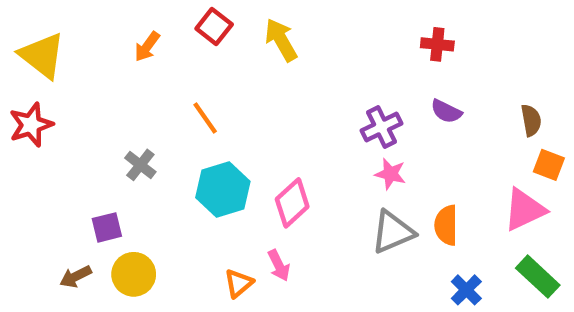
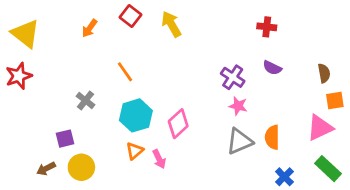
purple cross: (381, 127) -> (233, 77), turned -30
orange square: (549, 165) -> (335, 100), turned -30
pink arrow: (279, 265) -> (159, 159), moved
orange triangle: (239, 283) -> (135, 151), moved

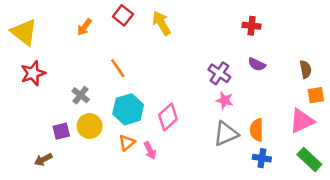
red star: (19, 76) -> (33, 73), moved
yellow circle: (81, 167) -> (90, 126), moved
blue cross: (284, 177) -> (262, 158), moved, turned -36

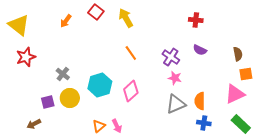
orange line: (118, 68) -> (131, 53), moved
orange triangle: (127, 143) -> (99, 126), moved
pink arrow: (150, 150) -> (117, 126), moved

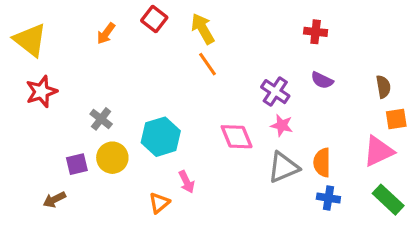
orange line: (131, 53) -> (208, 64), moved
pink diamond: (131, 91) -> (237, 137), moved, turned -70
pink arrow: (117, 126) -> (187, 182), moved

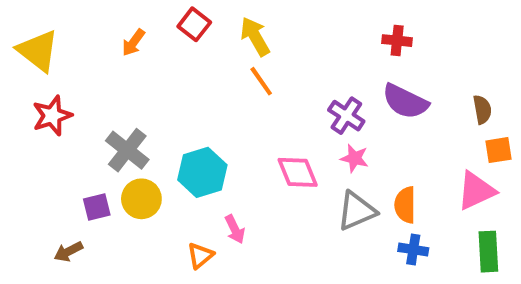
purple semicircle: (322, 80) -> (405, 101), size x1.6
gray cross: (101, 119) -> (127, 150), size x1.5
green rectangle: (388, 200) -> (488, 252), turned 44

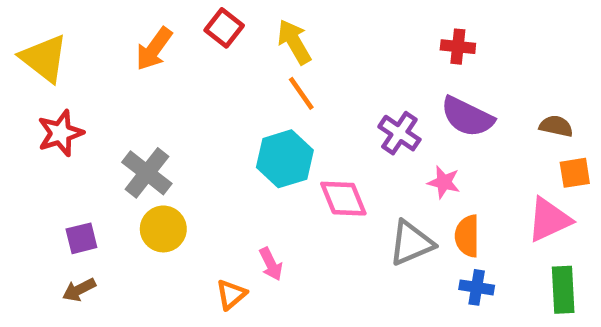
orange arrow: (133, 43) -> (154, 49), size x1.4
brown semicircle: (482, 110) -> (556, 126), turned -68
pink star: (354, 158) -> (444, 182), moved
cyan hexagon: (202, 172) -> (285, 159), moved
purple square: (97, 207) -> (81, 238), moved

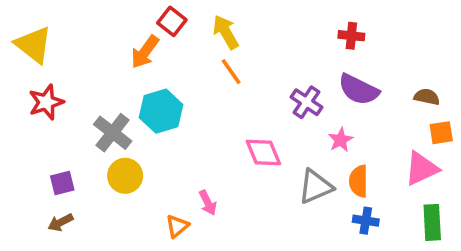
orange arrow: (154, 49) -> (145, 52), moved
cyan hexagon: (285, 159) -> (161, 111), moved
pink star: (444, 182) -> (341, 140), turned 30

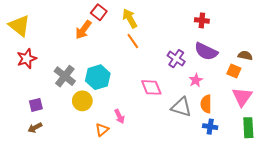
cyan hexagon: (161, 111) -> (98, 77), moved
orange square: (441, 133) -> (234, 71), moved, turned 32
pink triangle: (421, 169) -> (242, 97), turned -30
yellow circle: (125, 176) -> (82, 101), moved
gray triangle: (315, 187) -> (181, 107), turned 40

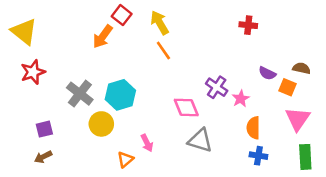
purple semicircle: (206, 51) -> (267, 73), moved, size x0.6
purple cross: (176, 59) -> (217, 87), moved
gray triangle: (181, 107) -> (200, 140), moved

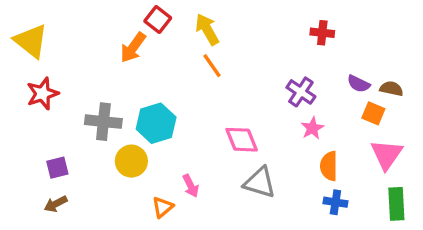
purple semicircle: (267, 73) -> (359, 84), moved
purple cross: (217, 87) -> (301, 92), moved
gray cross: (80, 94) -> (103, 122), turned -32

